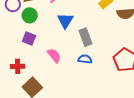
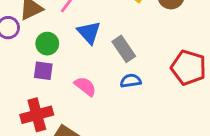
green circle: (30, 15) -> (47, 44), moved
red cross: (18, 66) -> (37, 115), size x1.5

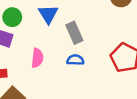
pink semicircle: (85, 86) -> (37, 58), turned 48

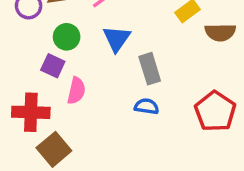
pink semicircle: (37, 58) -> (76, 91), moved

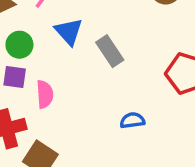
blue semicircle: (147, 106) -> (132, 120), moved

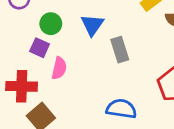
blue semicircle: (132, 120) -> (121, 109), size x1.5

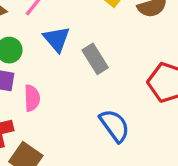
blue semicircle: (121, 109) -> (115, 126), turned 60

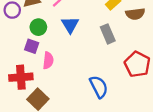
gray rectangle: (95, 59) -> (108, 34), moved

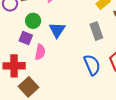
blue triangle: (70, 25) -> (57, 30), moved
blue semicircle: (99, 87) -> (92, 65), moved

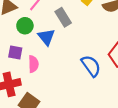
green circle: (33, 21) -> (25, 26), moved
gray rectangle: (96, 31) -> (63, 17), moved

